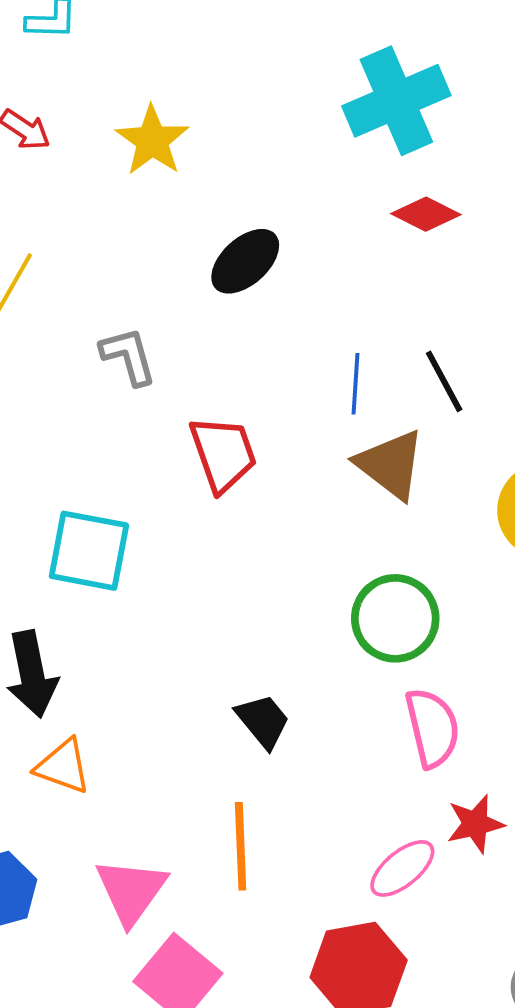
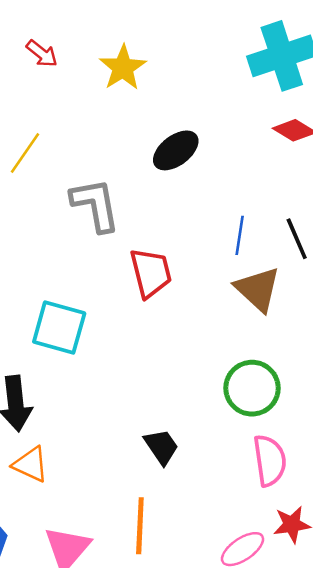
gray L-shape: (128, 356) -> (95, 205), size x1.4

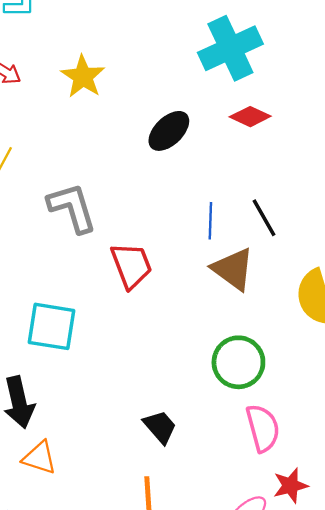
black ellipse: (176, 150) -> (169, 131), moved

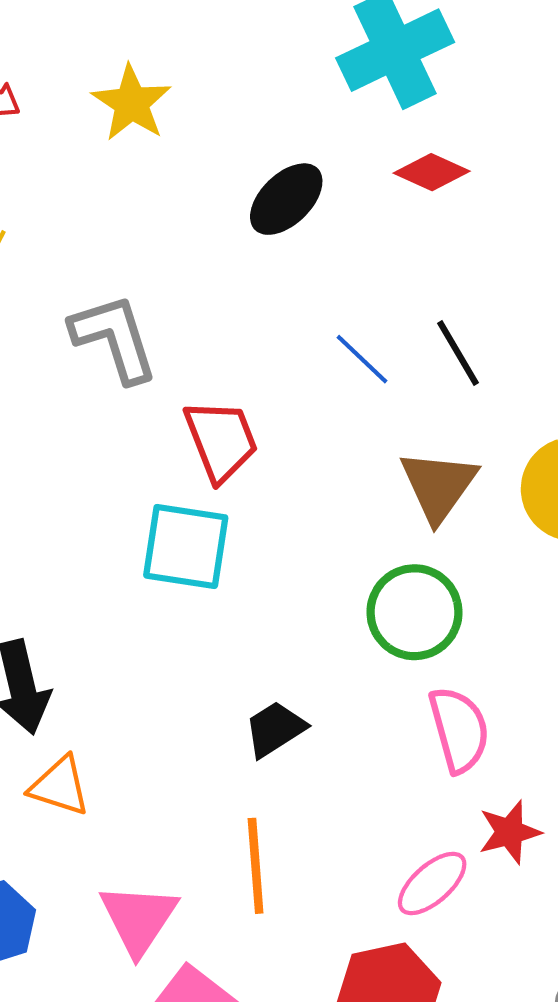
blue line: (210, 221) -> (362, 359), turned -48
brown triangle: (233, 269) -> (438, 486), moved, turned 30
cyan square: (52, 326) -> (186, 546), moved
black trapezoid: (160, 427) -> (275, 729), turned -81

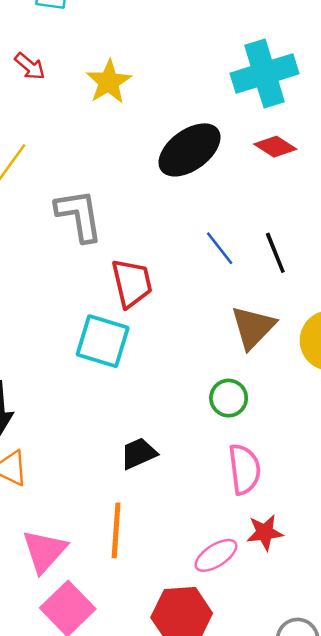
black ellipse: (286, 199) -> (190, 150), size x1.4
green circle: (414, 612) -> (229, 398), size x0.7

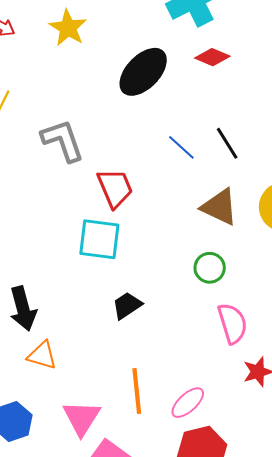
brown triangle: (253, 327) -> (220, 207), turned -39
black trapezoid: (139, 453) -> (127, 305), moved
pink ellipse: (216, 555) -> (188, 403), moved

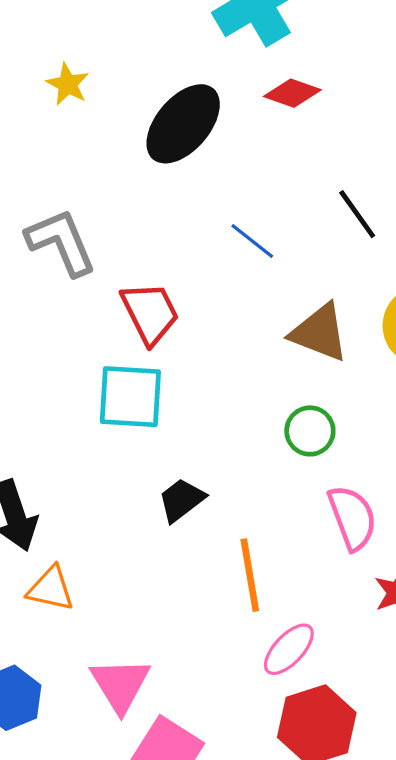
yellow star: (68, 28) -> (68, 84), moved, size x0.7
black line: (227, 143) -> (357, 214), moved
orange line: (137, 391) -> (250, 575), moved

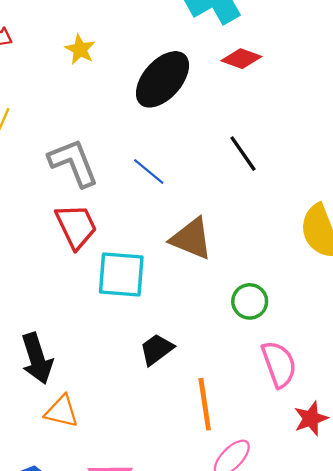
black line: (357, 214) -> (243, 154), moved
blue line: (252, 241) -> (149, 171), moved
red trapezoid: (150, 313) -> (76, 226), moved
brown triangle: (320, 332) -> (191, 239), moved

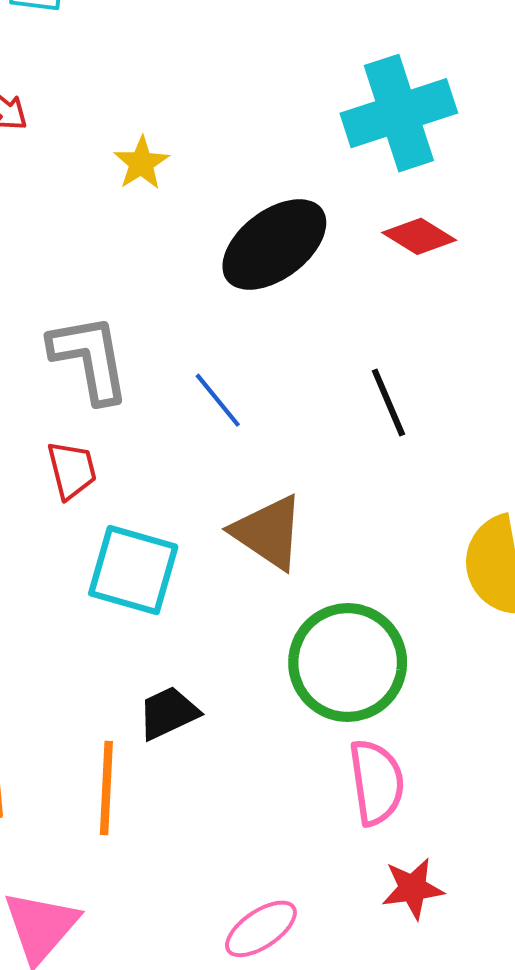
red trapezoid: (76, 226) -> (72, 470), size x0.7
green circle: (250, 301) -> (348, 663), size x1.8
orange line: (205, 404) -> (106, 788), moved

